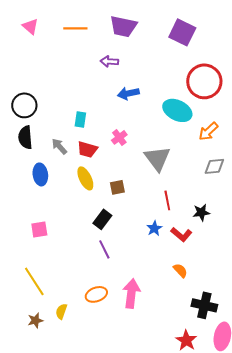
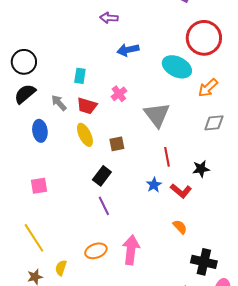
black semicircle: (25, 137) -> (25, 94), turned 55

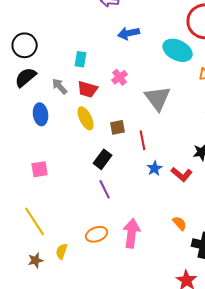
red line: (167, 157) -> (143, 140), moved
orange semicircle: (180, 227) -> (180, 223), moved

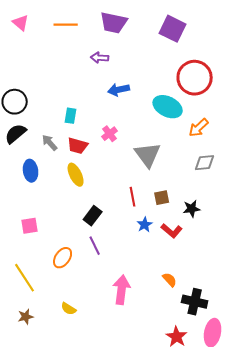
brown square: (118, 127) -> (162, 198), moved
orange ellipse: (97, 234) -> (63, 258), moved, turned -35
yellow semicircle: (62, 251) -> (69, 309), moved, turned -77

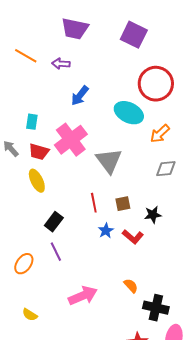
orange line: (66, 25) -> (26, 56), moved, turned 30
blue arrow: (119, 90) -> (80, 96), turned -40
pink cross: (110, 134) -> (71, 140), size x2.0
pink arrow: (122, 290) -> (83, 296), turned 60

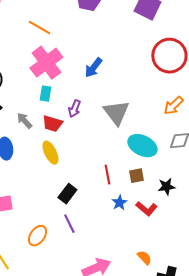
purple arrow: (61, 64) -> (74, 109), moved, turned -72
cyan ellipse: (129, 113) -> (142, 146), moved
pink cross: (71, 140) -> (46, 63), moved
gray triangle: (109, 161) -> (116, 113), moved

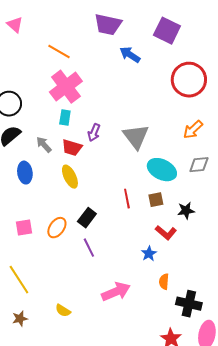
blue arrow: (93, 68) -> (130, 55), moved, turned 85
blue star: (119, 203) -> (149, 254), moved
orange ellipse: (37, 236) -> (57, 228), moved
orange semicircle: (144, 258) -> (164, 282), turned -133

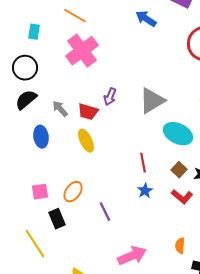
cyan rectangle: (65, 118) -> (34, 32), moved
gray triangle: (136, 137) -> (152, 101), turned 36
brown square: (156, 200) -> (179, 170), moved, turned -35
black rectangle: (87, 218) -> (57, 219), moved, turned -60
blue star: (149, 254) -> (145, 191), moved

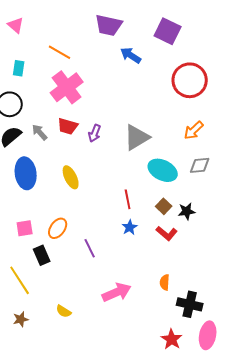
gray arrow: (60, 109) -> (40, 132), moved
red trapezoid: (88, 112) -> (68, 126), moved
blue ellipse: (41, 137) -> (26, 173), size x1.4

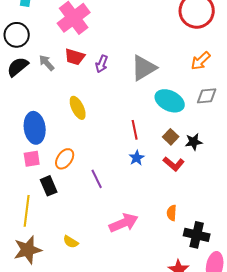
blue ellipse: (26, 173) -> (35, 128), moved
yellow line: (20, 280) -> (27, 211), turned 40
brown star: (21, 319) -> (28, 250), size x1.8

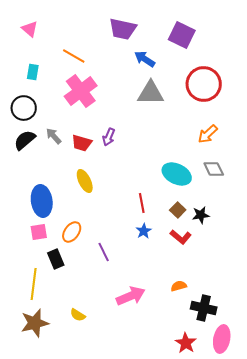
red trapezoid: (75, 57) -> (82, 143), moved
gray triangle: (144, 68) -> (151, 93), moved, turned 32
gray diamond: (207, 96) -> (214, 169), turned 70
orange semicircle: (172, 213) -> (179, 286), turned 70

